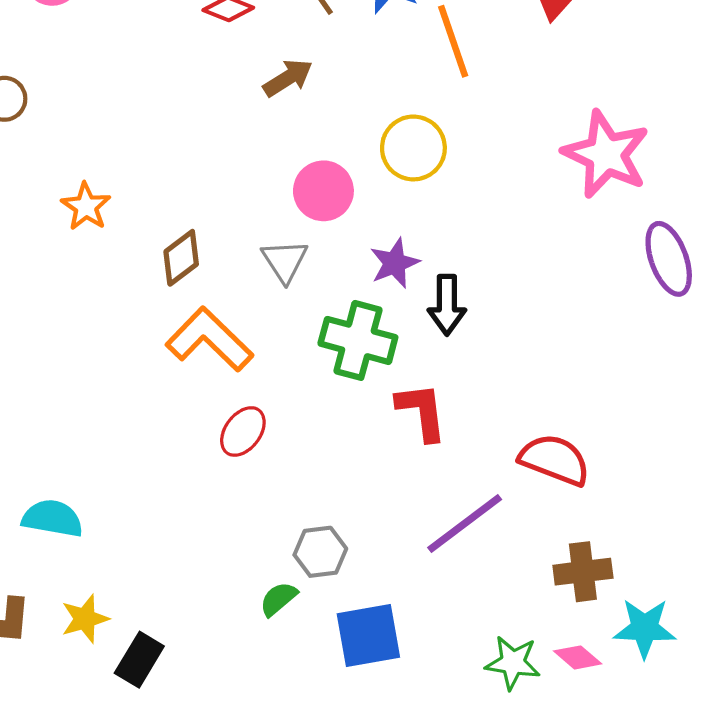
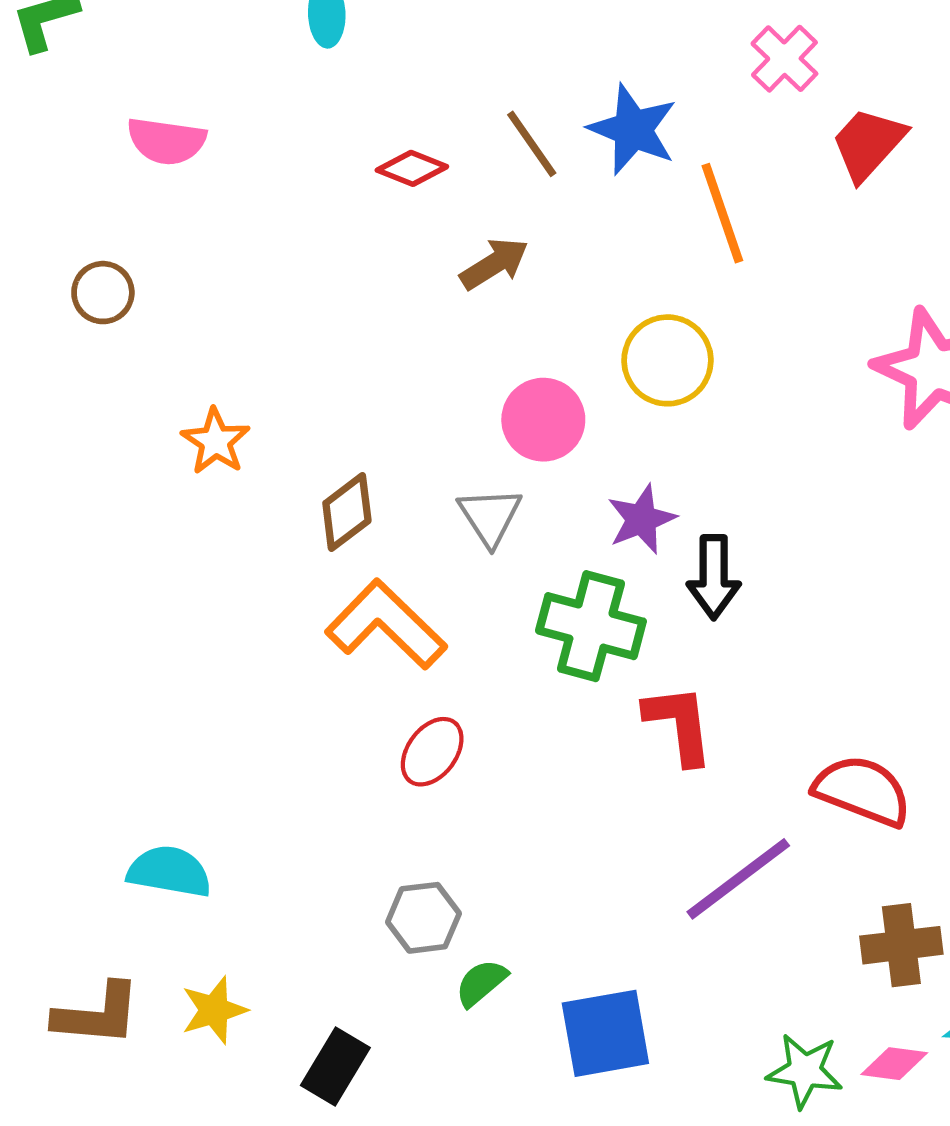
gray hexagon: (320, 552) -> (423, 918), moved
pink diamond: (578, 657) -> (894, 1064), turned -33
black rectangle: (139, 660) -> (335, 1067), moved

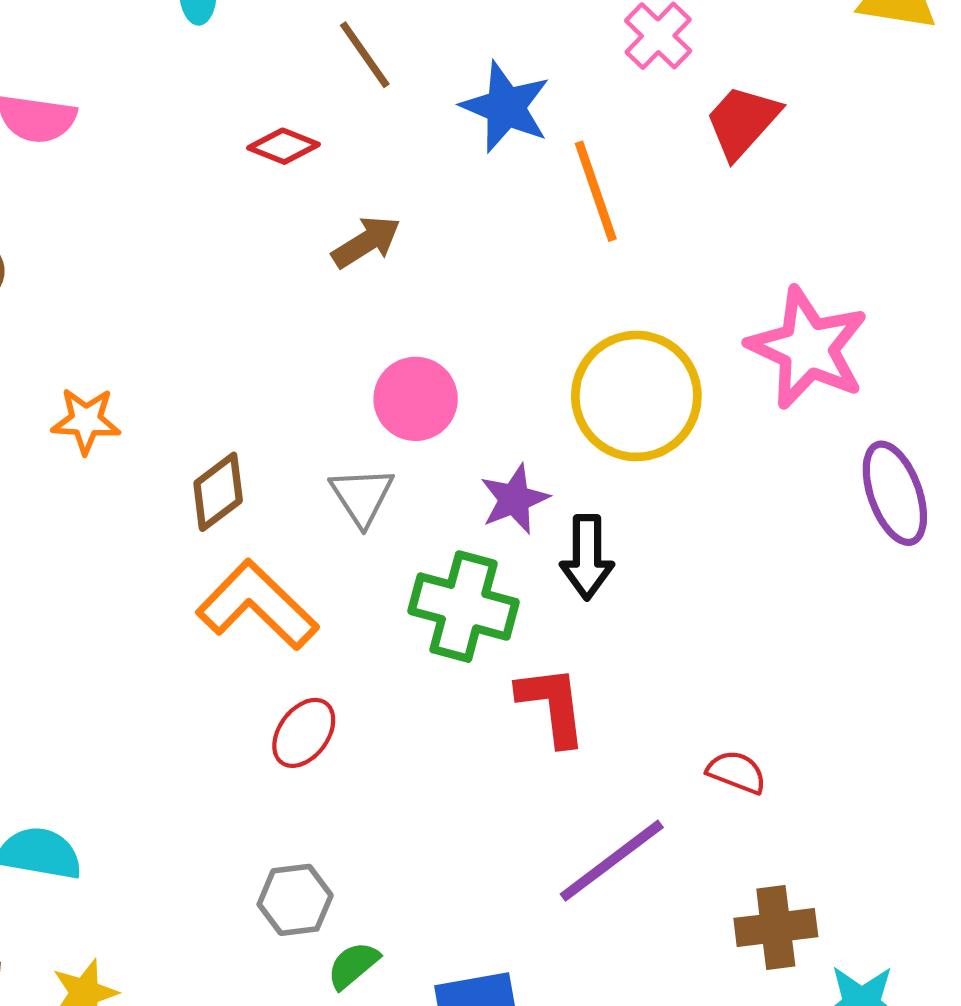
brown line: (532, 144) -> (365, 55), moved
yellow circle: (667, 360) -> (636, 396), moved, size x1.4
orange star: (216, 441) -> (86, 421), turned -30
red semicircle: (862, 791) -> (737, 772), size x0.6

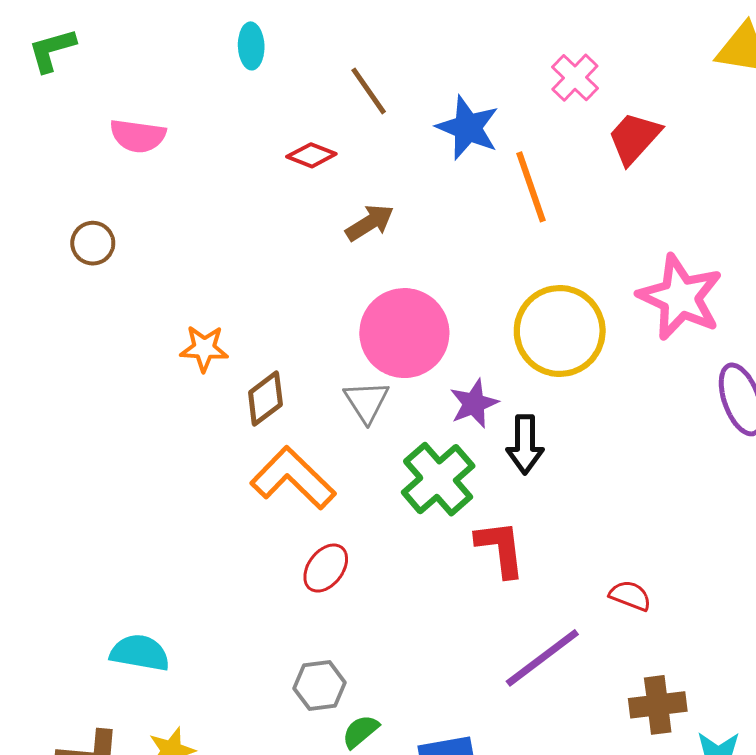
pink circle: (416, 399) -> (404, 333), size x1.5
orange star: (86, 421) -> (204, 348), moved
green cross: (464, 607) -> (438, 479), turned 34

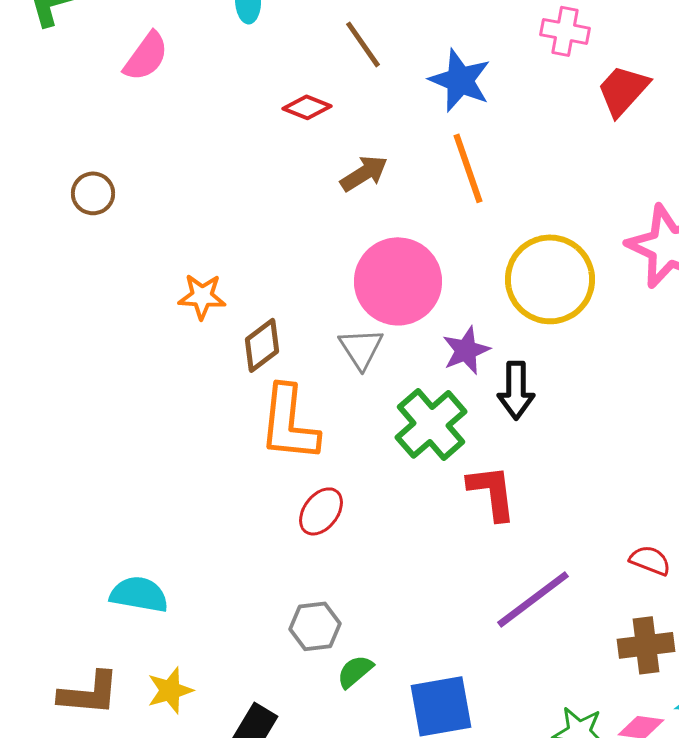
pink cross: (575, 78) -> (565, 31), turned -33
pink semicircle: (138, 136) -> (146, 56), moved, turned -62
orange line: (531, 187) -> (468, 168), moved
orange L-shape: (293, 478) -> (289, 423), turned -128
red semicircle: (630, 596) -> (650, 560), moved

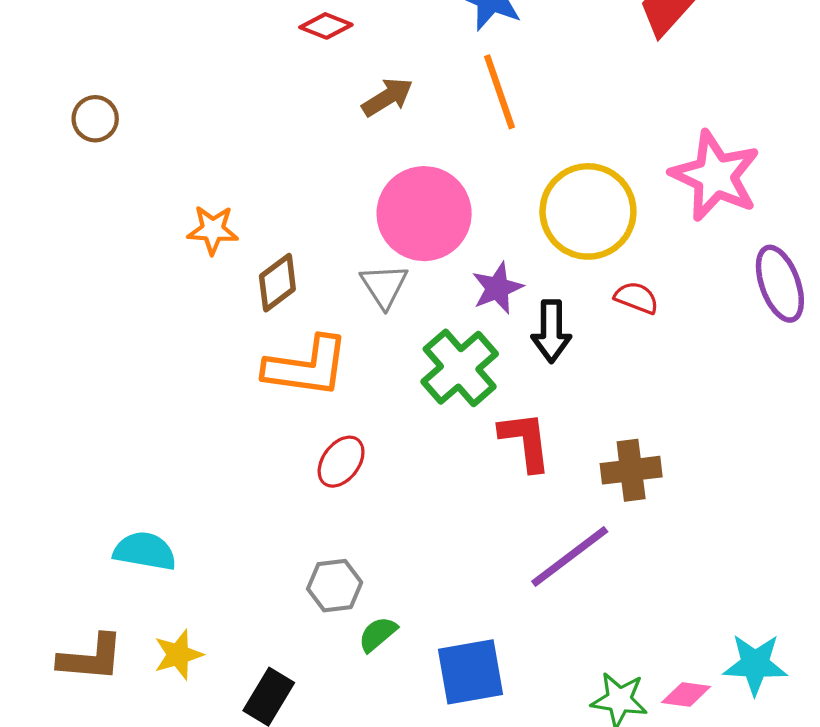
orange L-shape: (289, 423) -> (307, 367), turned -88
red semicircle: (650, 560) -> (636, 298), moved
brown cross: (646, 645) -> (631, 470), moved

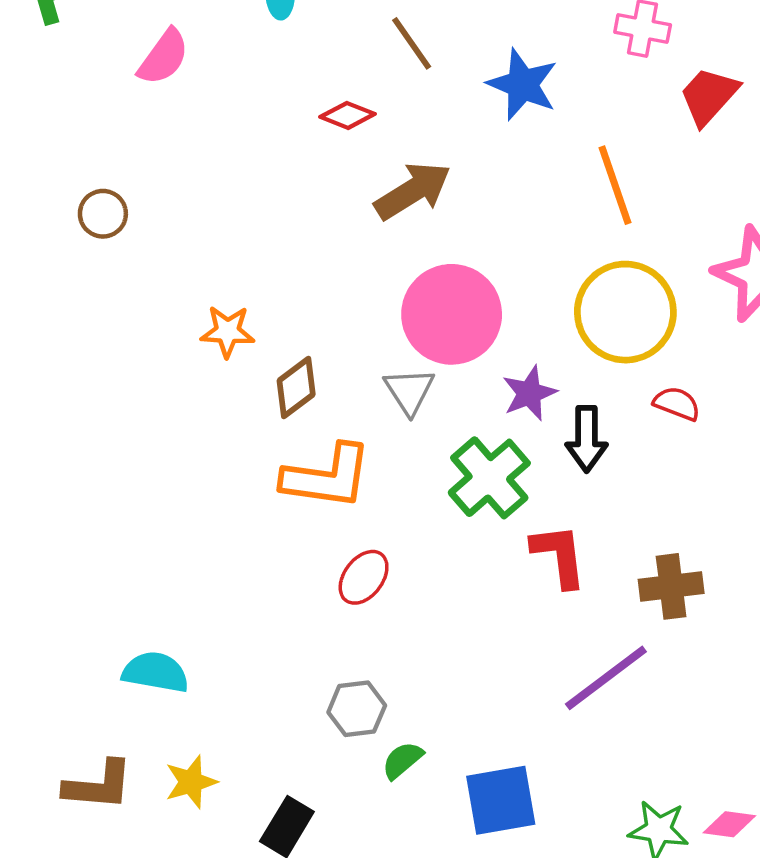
orange line: (500, 92) -> (615, 185), moved
brown arrow: (387, 97) -> (413, 191), size x1.4

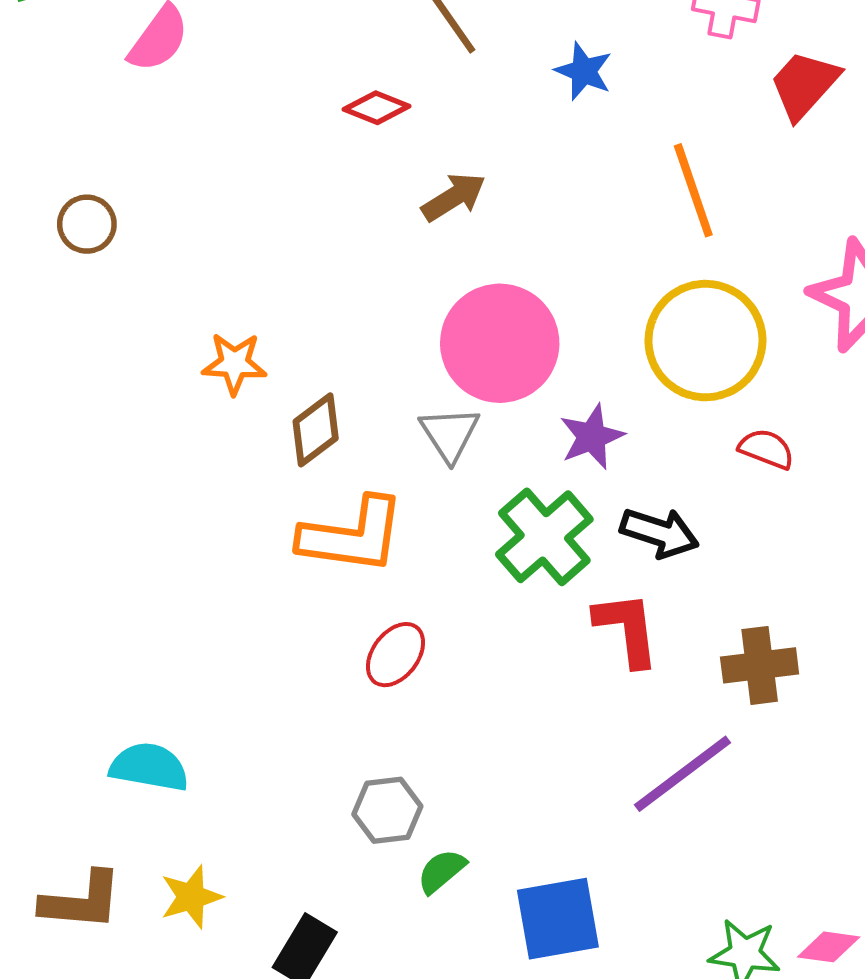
blue star: (522, 85) -> (584, 71), size x0.7
brown arrow: (413, 191) -> (454, 197), size x0.7
black arrow: (587, 439) -> (659, 533), moved, turned -72

